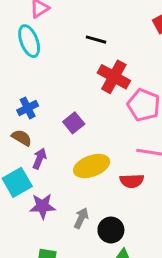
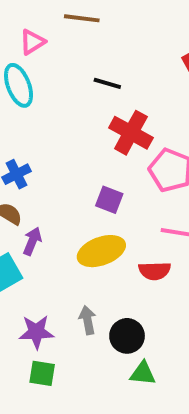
purple square: (74, 123) -> (109, 200), moved, turned -30
purple star: (42, 206) -> (36, 332), moved
gray arrow: (81, 218) -> (88, 320), turned -36

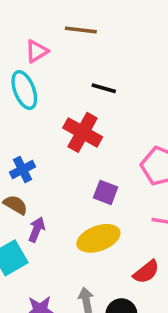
red cross: (131, 133) -> (83, 132), moved
red semicircle: (155, 271) -> (146, 272), moved, turned -36

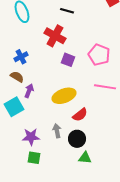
purple square: (106, 192) -> (68, 60), moved
red semicircle: (146, 272) -> (80, 115), moved

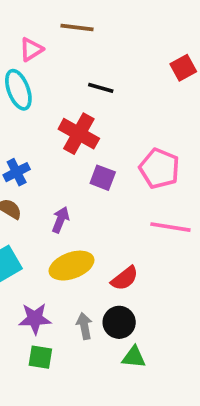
purple arrow: (29, 91) -> (61, 220), moved
yellow ellipse: (64, 96) -> (72, 266), moved
gray arrow: (57, 131) -> (84, 326), moved

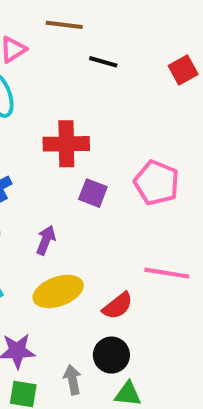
black line: (101, 88) -> (103, 62), moved
red cross: (79, 134) -> (66, 144), turned -30
pink line: (170, 227) -> (167, 273), moved
gray arrow: (84, 326) -> (72, 380), moved

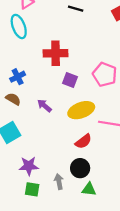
purple arrow: (46, 240) -> (44, 106), turned -72
yellow ellipse: (58, 291) -> (81, 110), moved

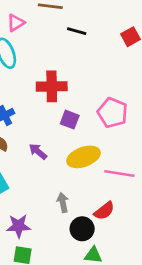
red semicircle: (83, 141) -> (104, 211), moved
gray arrow: (59, 182) -> (63, 203), moved

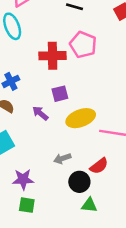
pink pentagon: (113, 113) -> (83, 45), moved
purple square: (70, 120) -> (60, 94), moved, turned -35
gray arrow: (63, 203) -> (62, 159), turned -98

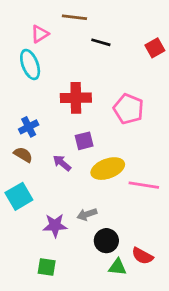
pink pentagon: (83, 45) -> (129, 109), moved
red semicircle: (99, 166) -> (142, 256), moved, turned 66
purple star: (23, 179) -> (55, 225), moved

